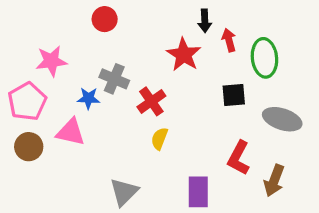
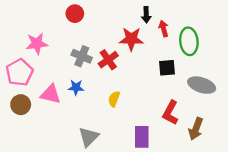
red star: (184, 55) -> (131, 39), turned -30
blue star: (88, 98) -> (76, 87), moved
red cross: (151, 101) -> (108, 60), moved

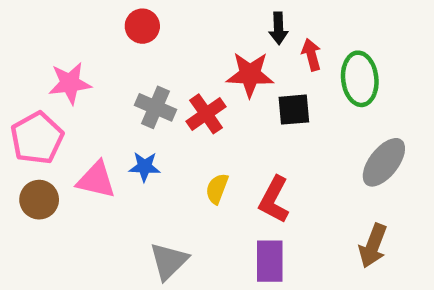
black square: (167, 68) -> (294, 110), moved
gray ellipse: (202, 85) -> (384, 162), turned -70
red L-shape: (170, 113) -> (274, 200), moved

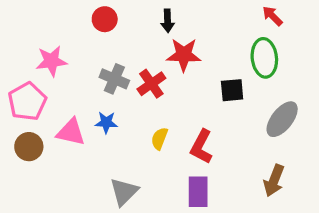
black arrow: (278, 28) -> (168, 21), moved
red arrow: (311, 55) -> (272, 16), moved, turned -30
black square: (294, 110) -> (232, 90), moved

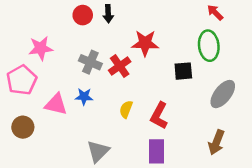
black arrow: (168, 21) -> (108, 14), moved
brown circle: (29, 147) -> (23, 127), moved

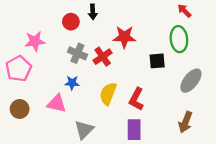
red circle: (83, 15) -> (71, 22), moved
pink triangle: (56, 104) -> (57, 104), moved
yellow semicircle: (126, 109) -> (108, 94), size x1.5

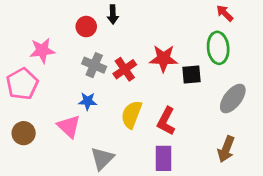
red star: (124, 37) -> (163, 59), moved
pink triangle: (57, 104) -> (69, 126), turned 30

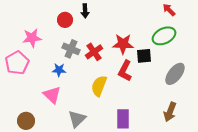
green ellipse: (218, 48) -> (164, 36), turned 70
blue star: (88, 101) -> (59, 70), moved
red L-shape: (166, 121) -> (125, 71), moved
brown circle: (24, 133) -> (26, 121), moved

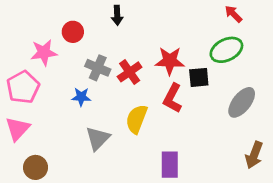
red circle: (65, 20) -> (73, 32), moved
pink triangle: (52, 95) -> (18, 129), moved, turned 30
brown arrow: (170, 112) -> (254, 155), moved
gray triangle: (77, 119) -> (98, 138), moved

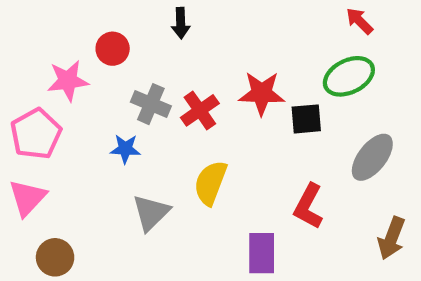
red L-shape: (172, 98) -> (308, 206), moved

